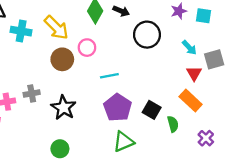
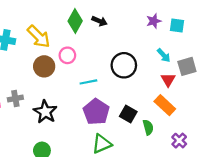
black circle: (147, 35) -> (124, 65), moved

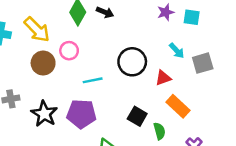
red triangle: (168, 80) -> (163, 78), moved, turned 40
purple pentagon: (96, 112) -> (81, 114), moved, turned -30

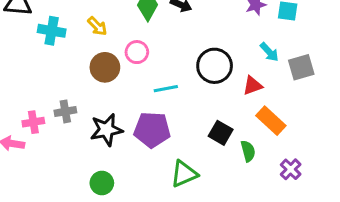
yellow arrow: (37, 30) -> (97, 26), size x0.6
black star: (44, 114) -> (106, 130), turned 30

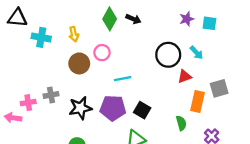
yellow arrow: (97, 26) -> (74, 34), turned 32
black circle: (215, 66) -> (168, 55), moved
gray square: (301, 67) -> (219, 88), moved
orange rectangle: (271, 121) -> (198, 101), turned 60
black square: (221, 133) -> (142, 110), moved

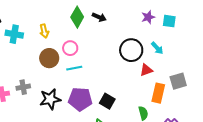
cyan line: (123, 79) -> (74, 68), moved

